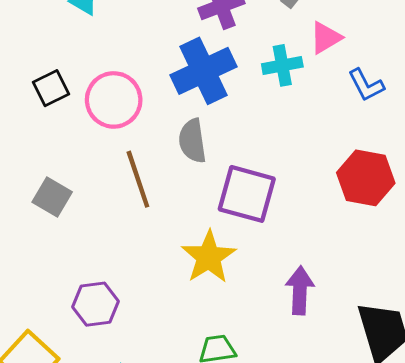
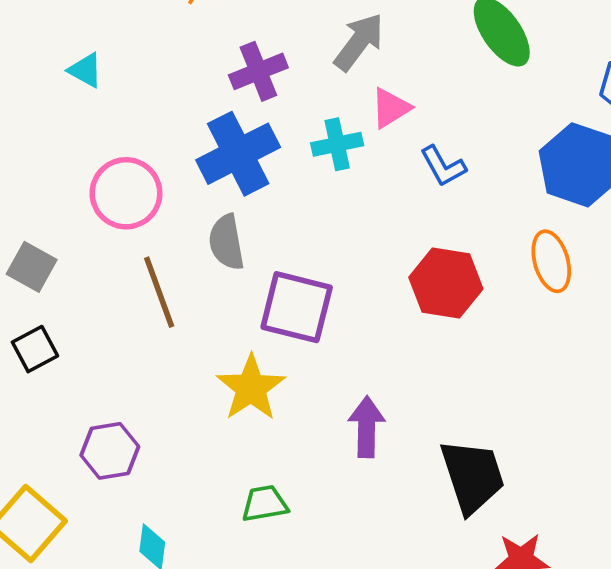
black square: (51, 88) -> (35, 349), moved
gray square: (52, 197) -> (32, 267), moved

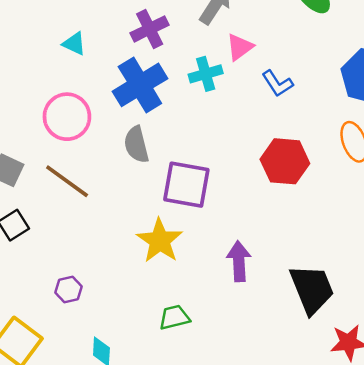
cyan triangle: (85, 70) -> (74, 44), moved
brown line: (159, 292) -> (67, 181), moved, turned -30
purple hexagon: (110, 451) -> (69, 290), size x0.7

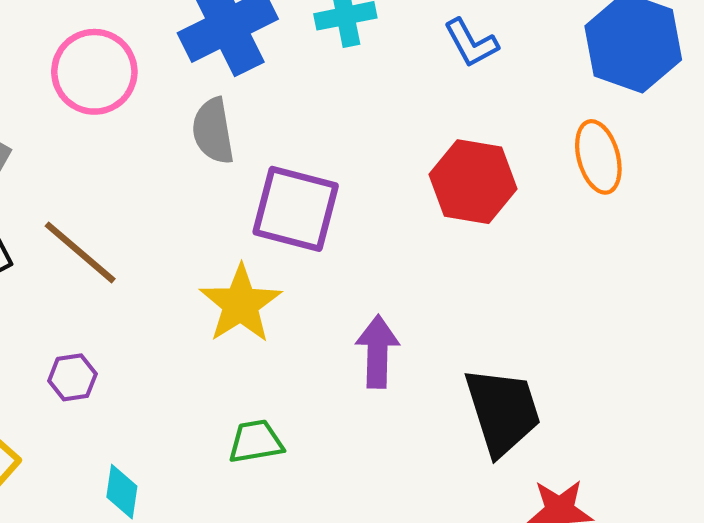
brown line: (67, 181) -> (80, 252), moved

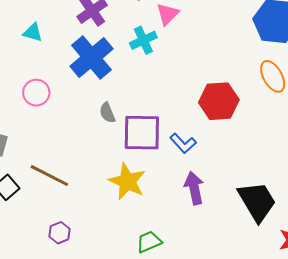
blue L-shape: (471, 43) -> (183, 143), moved
pink circle: (94, 72) -> (36, 93), size x0.7
gray semicircle: (213, 131) -> (107, 113), moved, size x0.7

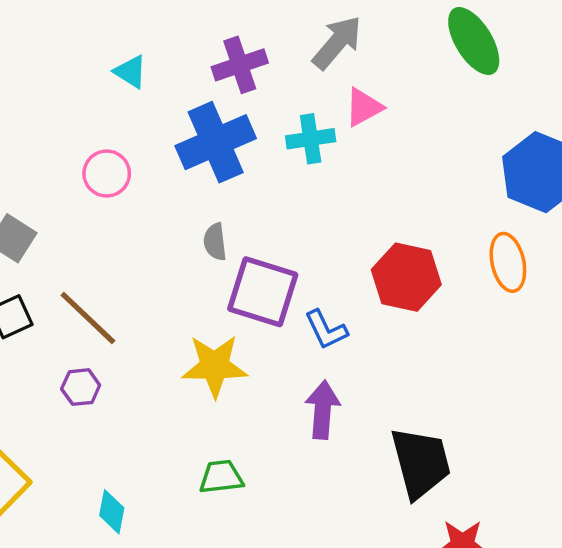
yellow star: (127, 181) -> (215, 366), turned 30
purple hexagon: (59, 233) -> (81, 387), moved

